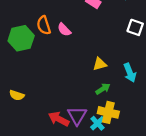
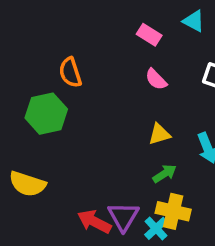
pink semicircle: (64, 30) -> (156, 79), moved
green hexagon: (21, 38) -> (46, 114), moved
yellow semicircle: (17, 95) -> (27, 184), size x1.5

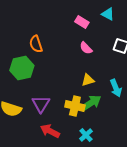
green arrow: (165, 174) -> (91, 103), size x1.5
yellow cross: (173, 211) -> (75, 106), moved
purple triangle: (123, 216) -> (41, 104), moved

